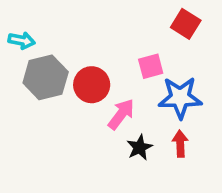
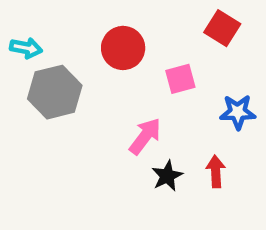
red circle: (92, 85) -> (123, 48), moved
blue star: (180, 98) -> (238, 112), moved, size x0.7

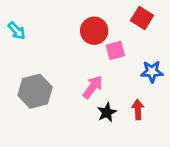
cyan arrow: (26, 48) -> (17, 31), turned 36
red circle: (123, 48) -> (94, 31), moved
gray hexagon: (55, 92) -> (35, 91), moved

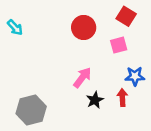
pink square: (115, 50) -> (119, 45), moved
blue star: (152, 72) -> (135, 76), moved
gray hexagon: (35, 91) -> (31, 110), moved

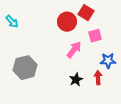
red square: (126, 16) -> (86, 13), moved
pink arrow: (82, 78) -> (74, 50), moved
gray hexagon: (31, 110) -> (25, 68), moved

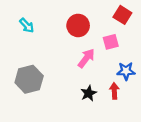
red square: (86, 13) -> (122, 15), moved
cyan arrow: (12, 22) -> (27, 25), moved

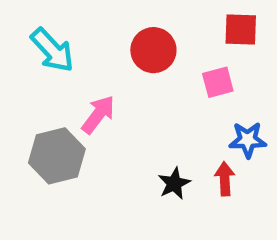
red square: (122, 15) -> (241, 29), turned -30
cyan arrow: (27, 25) -> (52, 50), size x1.5
pink arrow: (86, 58) -> (98, 114), moved

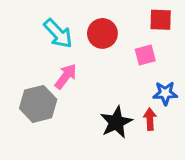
cyan arrow: (52, 50) -> (58, 33), moved
black star: (174, 183) -> (116, 122), size x1.5

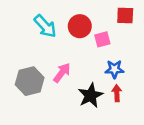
pink square: (145, 55) -> (102, 39), moved
pink arrow: (66, 76) -> (62, 73), moved
blue star: (165, 93) -> (114, 69), moved

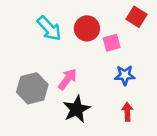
red square: (125, 15) -> (136, 17), turned 30
red arrow: (117, 93) -> (127, 112), moved
black star: (91, 95) -> (77, 109), moved

